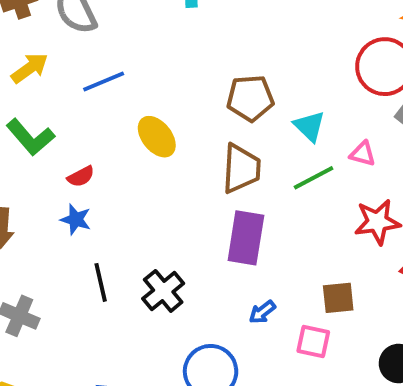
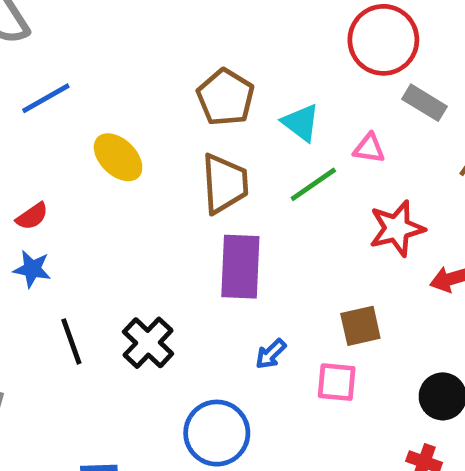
brown pentagon: (250, 98) -> (226, 97), turned -30

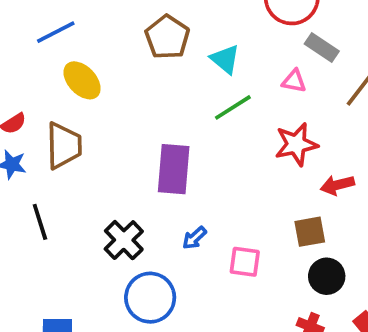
blue line: (46, 98) -> (56, 32), moved
pink triangle: (369, 148) -> (294, 81), moved
brown trapezoid: (225, 184) -> (64, 146), moved
brown square: (360, 326) -> (310, 232), moved
black cross: (148, 343) -> (124, 240), moved

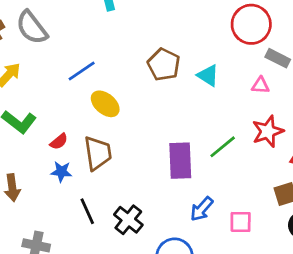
green line: (233, 107) -> (223, 147), moved
blue arrow: (194, 238) -> (202, 209), size x1.4
black cross: (124, 240) -> (128, 220), moved

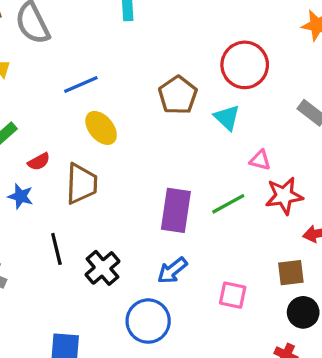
red circle: (251, 24) -> (245, 65), moved
pink triangle: (260, 85) -> (260, 160), moved
blue star: (61, 172) -> (21, 196), moved
blue arrow: (202, 209) -> (172, 270), moved

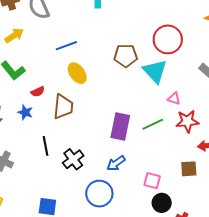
brown pentagon: (178, 95) -> (126, 56), turned 30
cyan triangle: (227, 118) -> (155, 71), size x1.5
black circle: (303, 312) -> (162, 203), moved

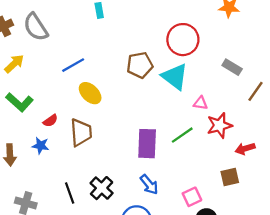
black line: (46, 146) -> (70, 193), moved
blue arrow: (116, 163) -> (149, 185), turned -84
pink square: (152, 181) -> (192, 197), turned -30

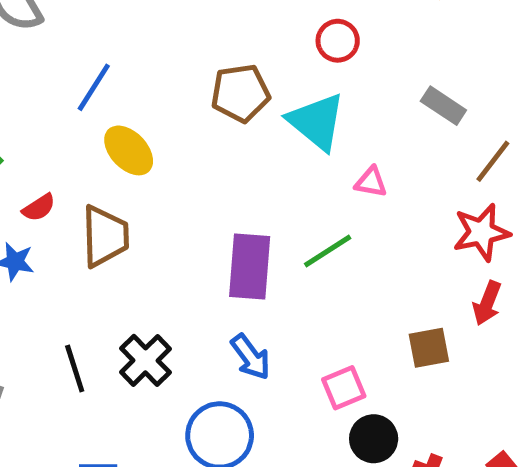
red circle: (183, 40) -> (338, 41), size x0.6
blue line: (73, 65) -> (94, 87), turned -30
red star: (219, 125) -> (481, 232), moved
red arrow: (245, 149) -> (487, 303), moved, turned -54

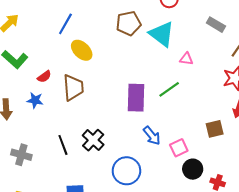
blue arrow: (251, 357) -> (152, 136), moved

